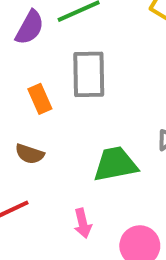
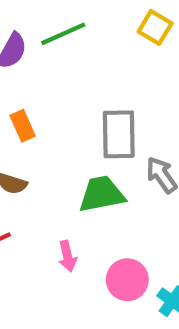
gray rectangle: (89, 74) -> (119, 134), moved

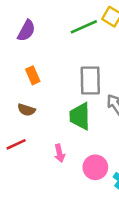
green line: (63, 34) -> (84, 27), moved
green trapezoid: (102, 194) -> (80, 116), turned -80

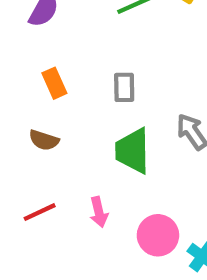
gray rectangle: (90, 80) -> (124, 87), moved, size x0.6
red line: (16, 144) -> (40, 212), moved

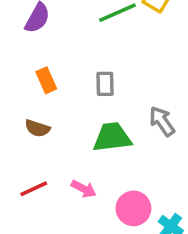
green trapezoid: (133, 151) -> (112, 137), turned 84
pink arrow: (99, 212) -> (84, 189), turned -50

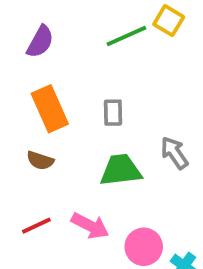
orange rectangle: (46, 80) -> (50, 109), size x1.6
pink arrow: (84, 189) -> (90, 226), size x1.4

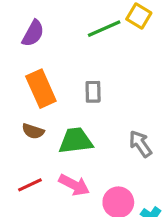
gray arrow: (174, 153) -> (140, 144), moved
green trapezoid: (121, 170) -> (76, 141), moved

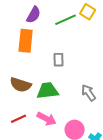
purple semicircle: (33, 33) -> (34, 15), moved
orange rectangle: (41, 89) -> (26, 41), moved, turned 30
brown semicircle: (33, 131) -> (21, 85), size x1.5

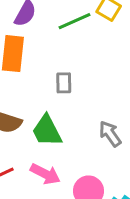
green trapezoid: (48, 91) -> (47, 131), turned -110

